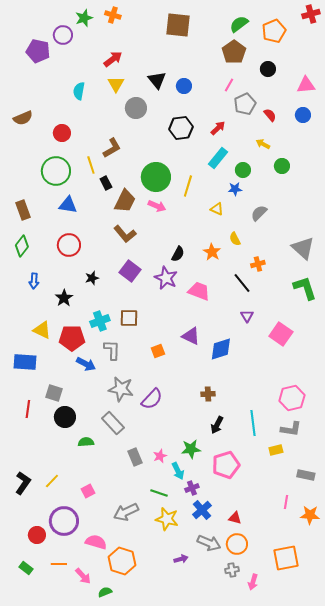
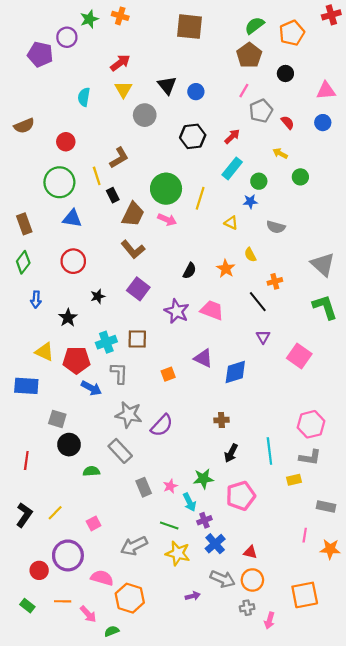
gray semicircle: (259, 213) -> (276, 227), turned -120
purple star: (166, 278) -> (177, 311), moved
red line: (28, 409) -> (26, 461), moved

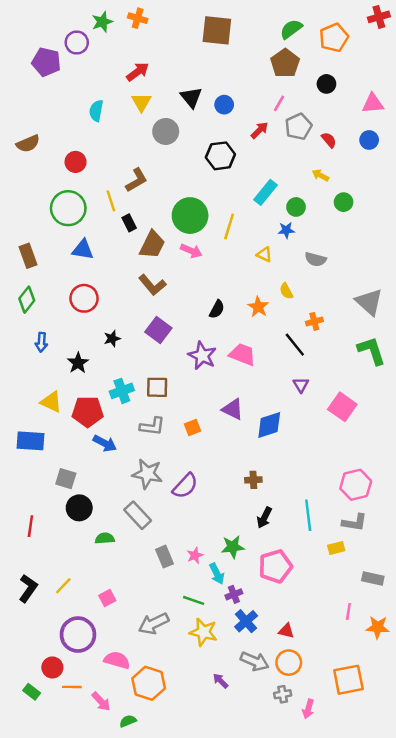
red arrow: (232, 136) -> (259, 130), moved
gray L-shape: (119, 373) -> (152, 426), moved, turned 95
red circle: (39, 570) -> (52, 667), moved
purple arrow: (193, 596) -> (220, 681), turned -120

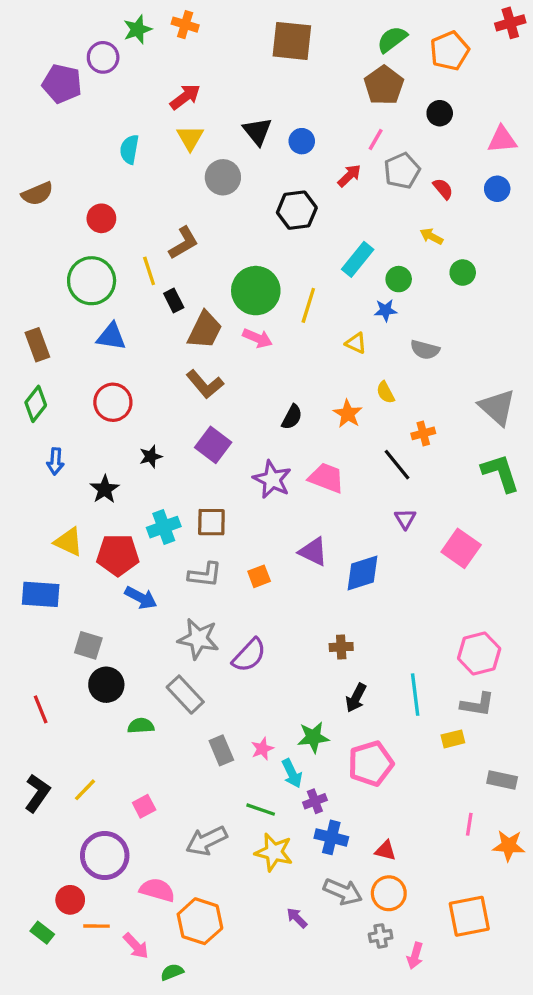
red line: (30, 526) -> (41, 709), turned -30
blue cross: (246, 621) -> (331, 837), turned -35

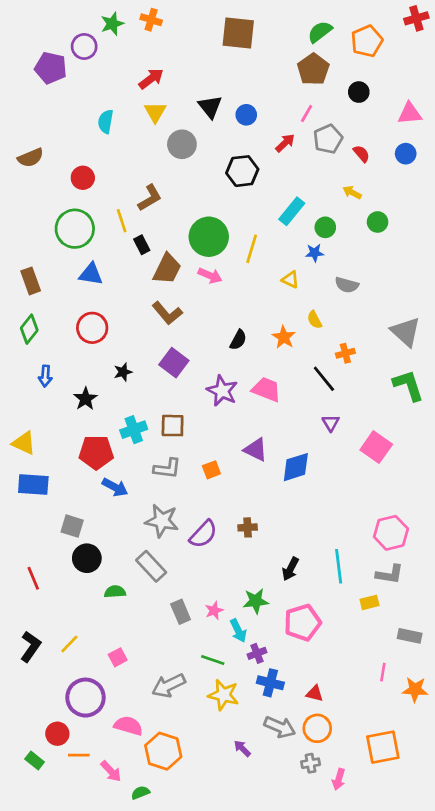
yellow triangle: (69, 542) -> (24, 443), moved
brown cross: (341, 647) -> (248, 527), moved

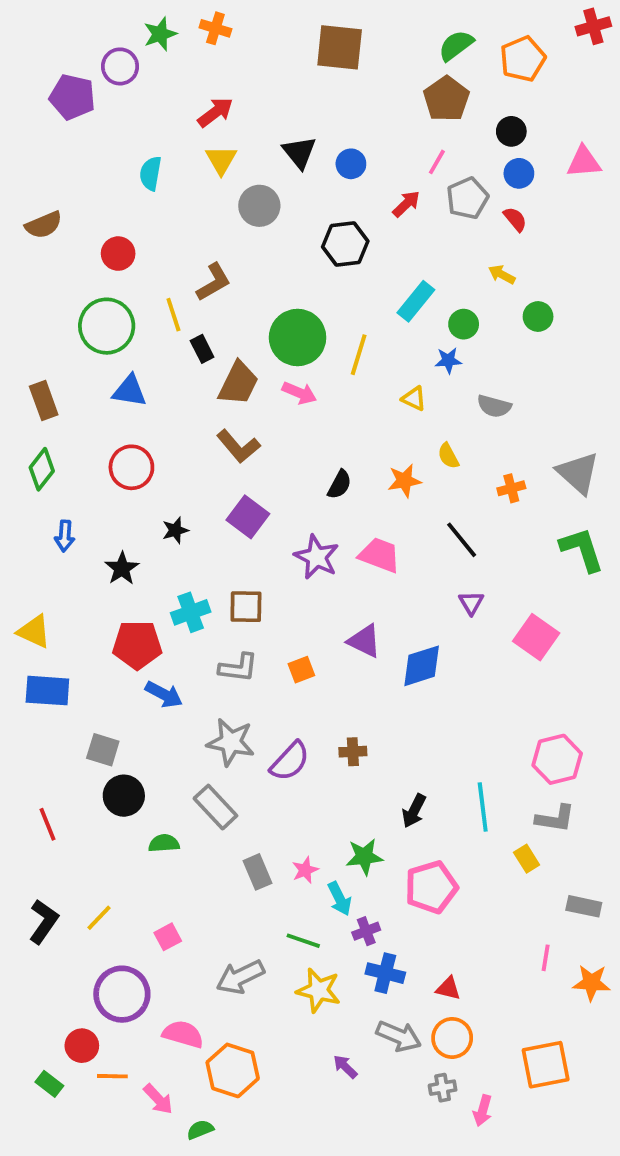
blue circle: (406, 154) -> (519, 173), moved
orange star: (284, 337) -> (404, 481), turned 30
orange cross: (345, 353) -> (511, 488), moved
yellow rectangle: (369, 602) -> (527, 859), turned 72

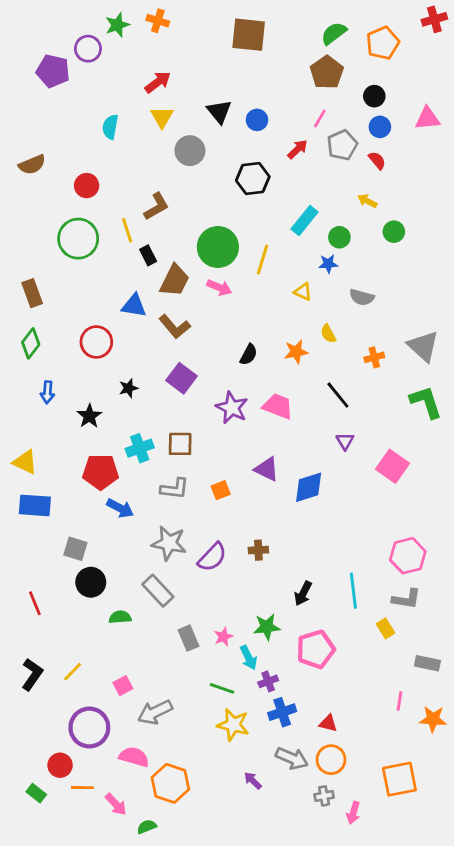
blue triangle: (130, 391) -> (134, 306), moved
blue cross: (385, 973) -> (282, 712), turned -32
gray arrow: (240, 977) -> (155, 712), moved

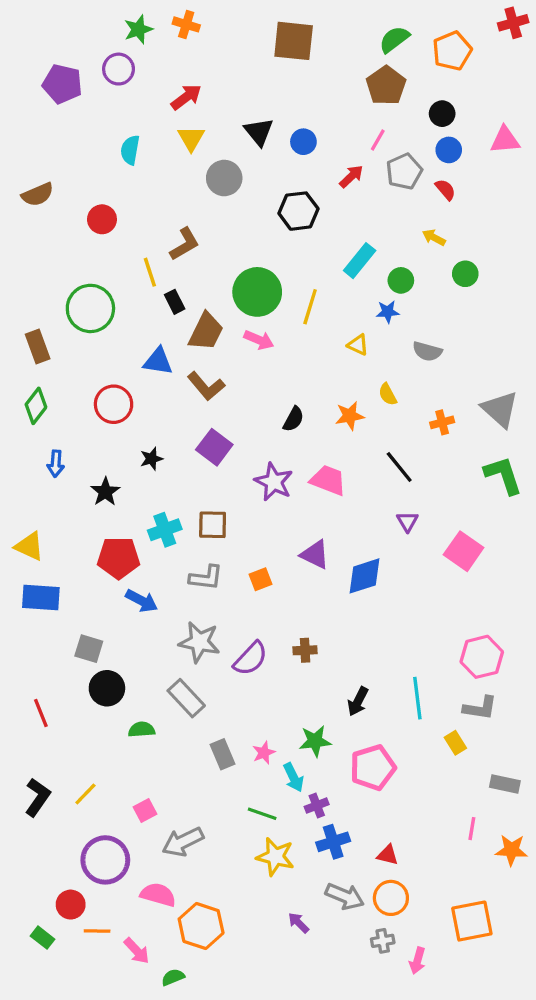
purple circle: (88, 49) -> (119, 69), moved
green circle: (78, 239) -> (90, 308), moved

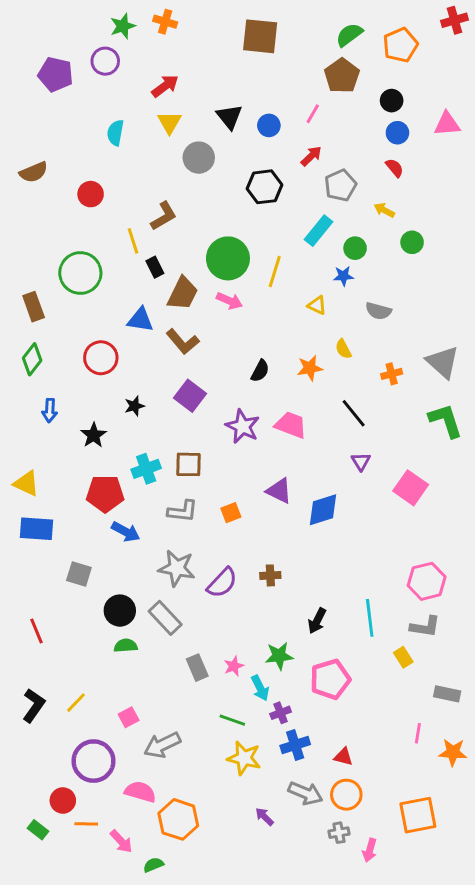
pink line: (378, 140) -> (313, 114), moved
gray pentagon: (404, 171) -> (340, 185), moved
black circle: (107, 688) -> (120, 611), moved

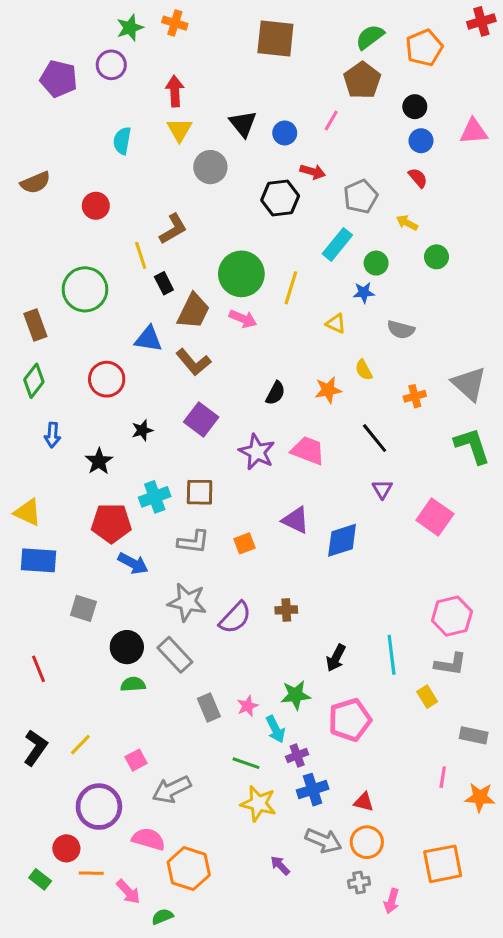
red arrow: (165, 86) -> (175, 91), turned -56
red arrow: (311, 156) -> (313, 172), moved, turned 60

